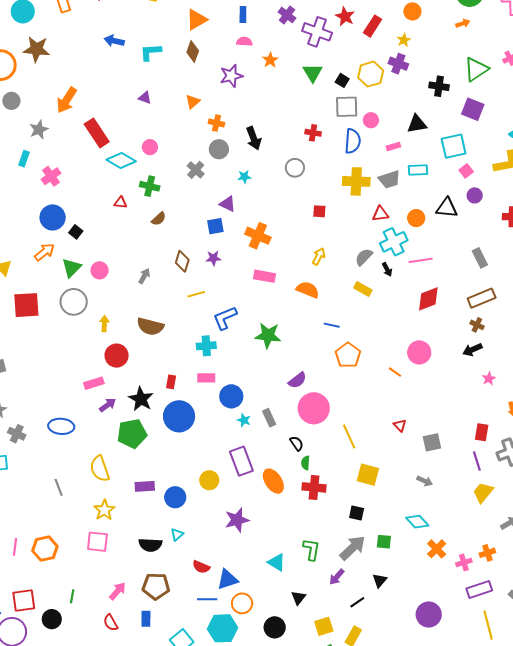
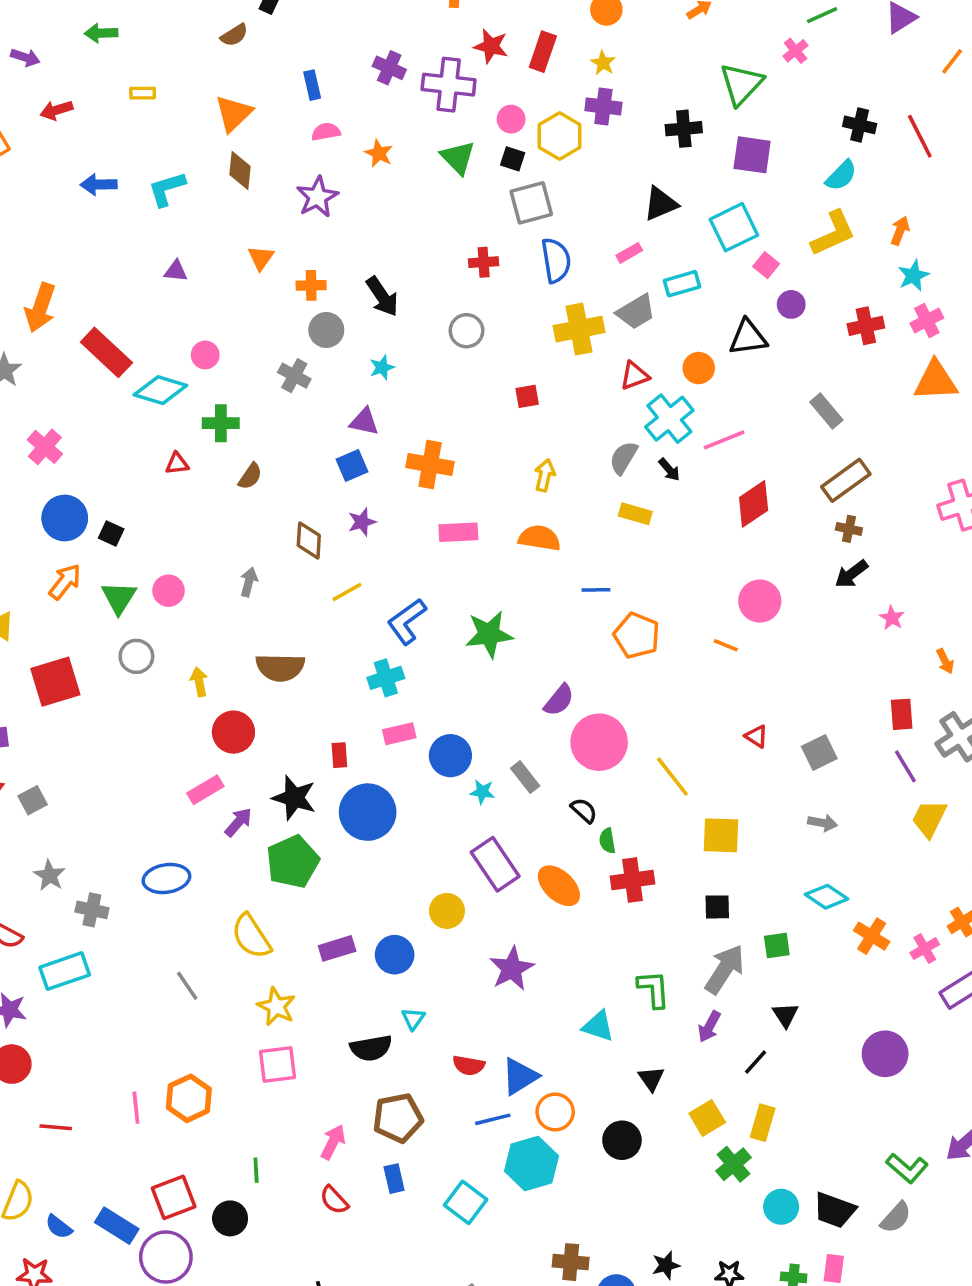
pink circle: (371, 120) -> (511, 119), moved
gray circle: (74, 302) -> (136, 656), size x0.7

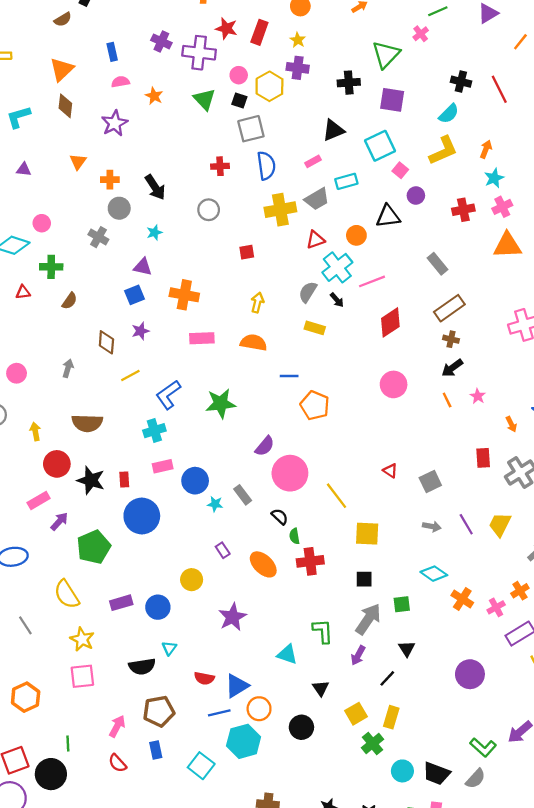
orange line: (726, 645) -> (447, 400), moved, turned 42
purple line: (905, 766) -> (466, 524), moved
black star: (294, 798) -> (91, 480), moved
purple rectangle: (495, 864) -> (223, 550), size x0.5
black circle: (230, 1218) -> (51, 774), size x1.4

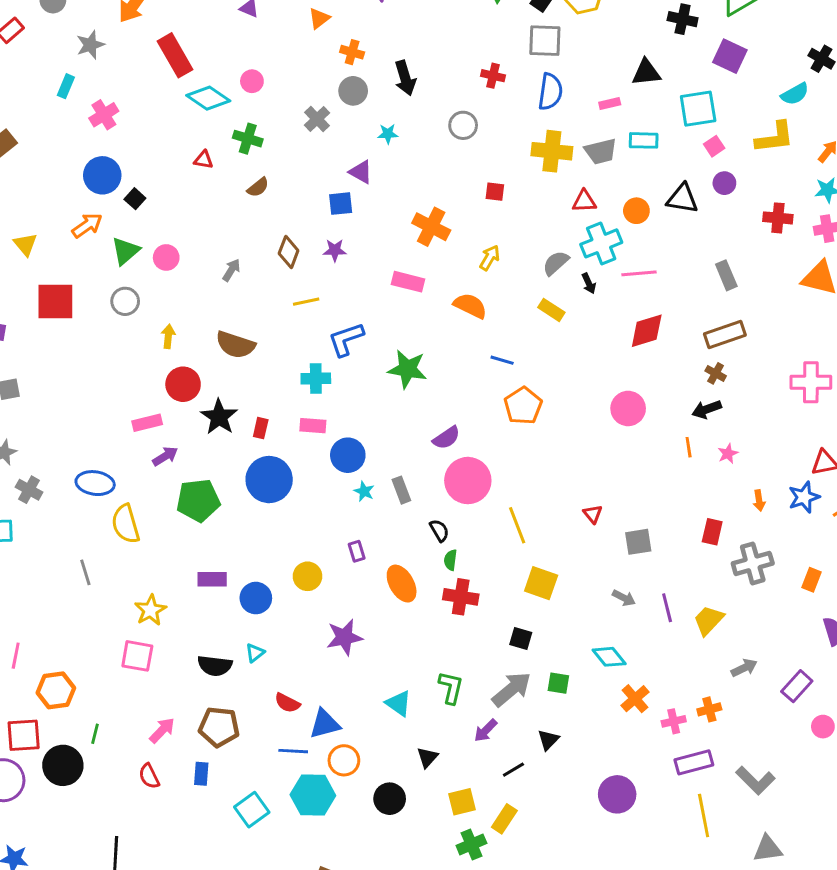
orange cross: (184, 295) -> (431, 227), moved
yellow semicircle: (67, 594) -> (126, 524), moved
orange hexagon: (26, 697) -> (56, 690), moved

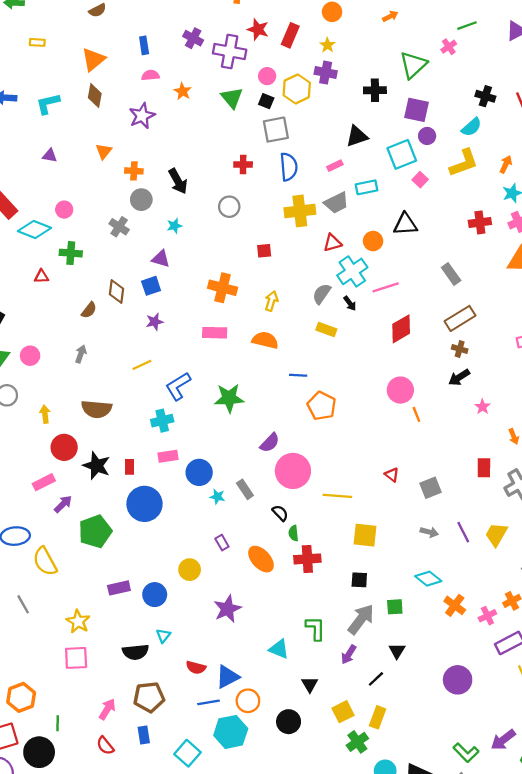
purple circle: (724, 183) -> (427, 136), moved
brown semicircle: (258, 187) -> (89, 310), moved
brown diamond: (289, 252) -> (117, 292), moved
orange line: (689, 447) -> (416, 414), moved
yellow line: (517, 525) -> (337, 496), turned -52

